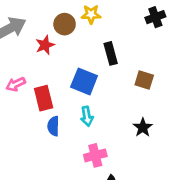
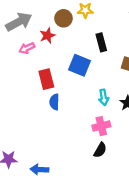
pink arrow: (16, 84) -> (27, 48), moved
cyan arrow: (87, 116) -> (104, 97), moved
pink cross: (95, 155) -> (101, 126), moved

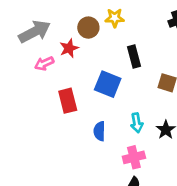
blue semicircle: (54, 102) -> (99, 131), moved

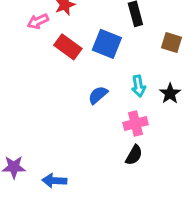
red rectangle: (68, 101) -> (68, 47), moved, turned -40
blue semicircle: (99, 131) -> (98, 95), turned 48

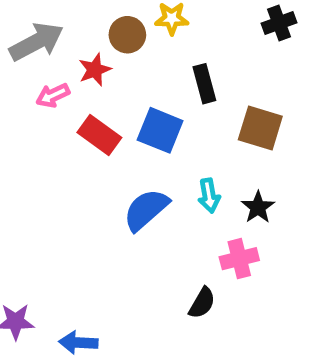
brown square: (172, 42) -> (260, 128), size x1.4
blue semicircle: (98, 95) -> (146, 210), size x1.5
pink cross: (135, 124) -> (239, 259), moved

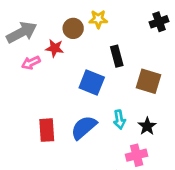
red star: (95, 70) -> (55, 48), turned 30
red rectangle: (99, 135) -> (47, 130), moved, turned 50

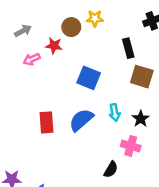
gray arrow: (22, 32) -> (23, 31), size x0.6
black rectangle: (117, 56) -> (128, 48), moved
pink cross: (137, 155) -> (131, 146), turned 30

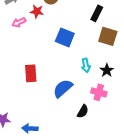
black rectangle: (128, 48) -> (97, 13), turned 42
blue semicircle: (81, 120) -> (63, 88), moved

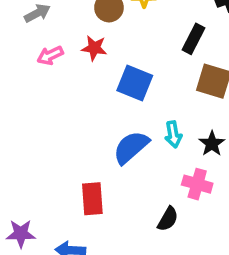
red star: (37, 11) -> (94, 48), moved
red rectangle: (31, 73) -> (92, 199), moved
blue semicircle: (63, 88) -> (131, 147), moved

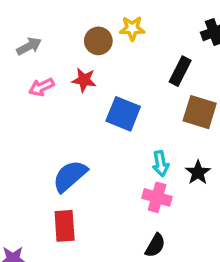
blue semicircle: (131, 147) -> (70, 176), moved
pink cross: (197, 184) -> (157, 197), moved
red rectangle: (92, 199) -> (65, 226), moved

